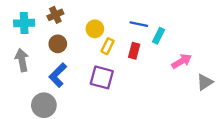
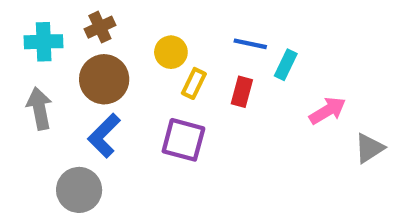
brown circle: (58, 44) -> (104, 79), size x1.5

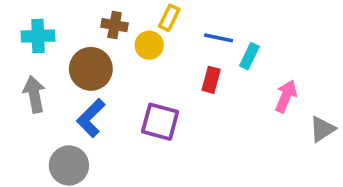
brown cross: (100, 27) -> (115, 25), moved, turned 35
yellow rectangle: (194, 83) -> (169, 18), moved
pink arrow: (328, 111) -> (286, 96), turned -36

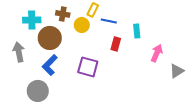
cyan cross: (38, 36) -> (32, 20), moved
blue line: (218, 38) -> (109, 21), moved
cyan rectangle: (249, 56) -> (137, 31), turned -32

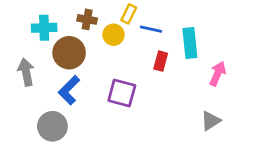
cyan rectangle: (137, 31) -> (190, 43), size x1.5
gray triangle: (177, 71) -> (211, 121), moved

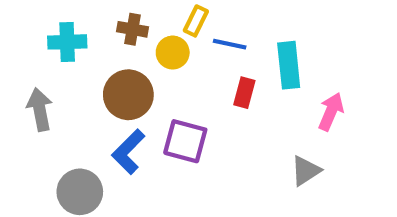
brown circle: (69, 53) -> (128, 95), moved
blue L-shape: (69, 90) -> (128, 152), moved
gray triangle: (211, 121) -> (306, 171), moved

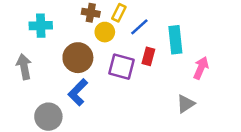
brown cross: (133, 29) -> (91, 13), moved
blue line: (230, 44) -> (139, 27), turned -54
purple square: (185, 141) -> (121, 67), moved

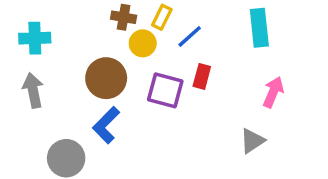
cyan cross: (41, 26) -> (35, 38), moved
cyan rectangle: (175, 40) -> (259, 28), moved

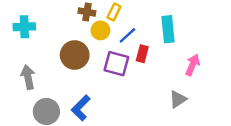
cyan rectangle: (259, 28) -> (168, 29), moved
blue line: (190, 36) -> (127, 35), moved
gray arrow: (33, 90) -> (28, 77), moved
blue L-shape: (106, 125) -> (81, 108), moved

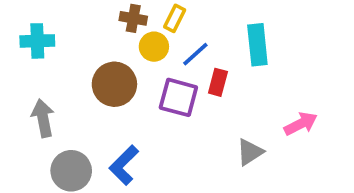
pink arrow: (193, 65) -> (301, 124), moved, turned 40
gray triangle: (178, 99) -> (250, 152), moved

